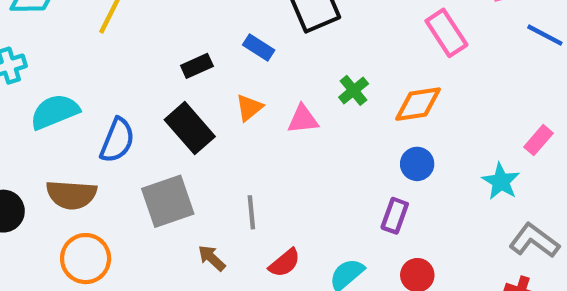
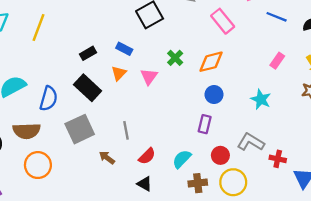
blue rectangle: (259, 48) -> (124, 49), moved
pink triangle: (303, 119) -> (149, 77), turned -42
pink rectangle: (538, 140) -> (277, 61), moved
gray L-shape: (534, 241) -> (251, 142), moved

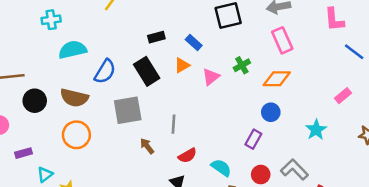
pink rectangle: (223, 21) -> (282, 40), moved
cyan semicircle: (182, 159) -> (221, 168), turned 66

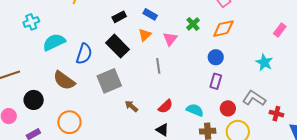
brown semicircle: (74, 98) -> (64, 80), turned 35
black circle: (35, 101) -> (34, 100), moved
blue circle: (271, 112) -> (216, 57), moved
gray line: (173, 124) -> (158, 66), moved
orange circle: (76, 135) -> (69, 122), moved

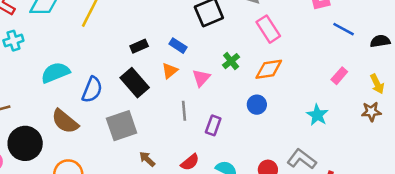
cyan cross: (31, 22) -> (13, 41), moved
purple rectangle: (216, 81) -> (213, 125), moved
black circle: (34, 100) -> (25, 143), size x1.4

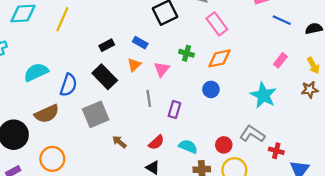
green cross: (231, 61) -> (187, 53), turned -32
cyan star: (317, 115) -> (263, 95), size x1.4
brown semicircle: (65, 121) -> (47, 114), turned -60

